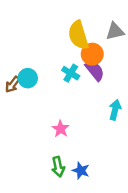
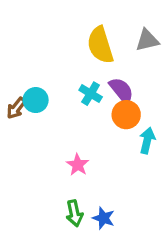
orange circle: (92, 54) -> (126, 115), moved

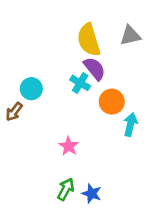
purple semicircle: (121, 90) -> (94, 69), moved
brown arrow: (16, 108) -> (14, 112), moved
green arrow: (74, 213) -> (66, 189), turned -140

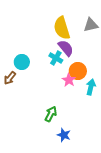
pink star: (69, 146) -> (69, 80), moved
green arrow: (66, 189) -> (51, 114), moved

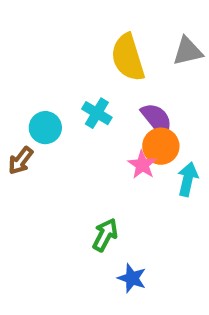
purple semicircle: (66, 48) -> (157, 119), moved
cyan cross: (56, 58) -> (97, 113), moved

